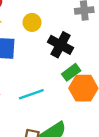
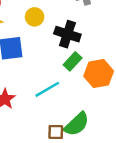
green rectangle: (71, 72) -> (73, 61), moved

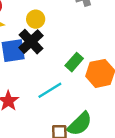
black cross: (67, 34) -> (31, 42), moved, turned 30

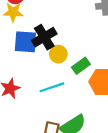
yellow circle: (36, 19) -> (58, 54), moved

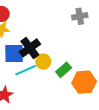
cyan line: (52, 87) -> (26, 70), moved

